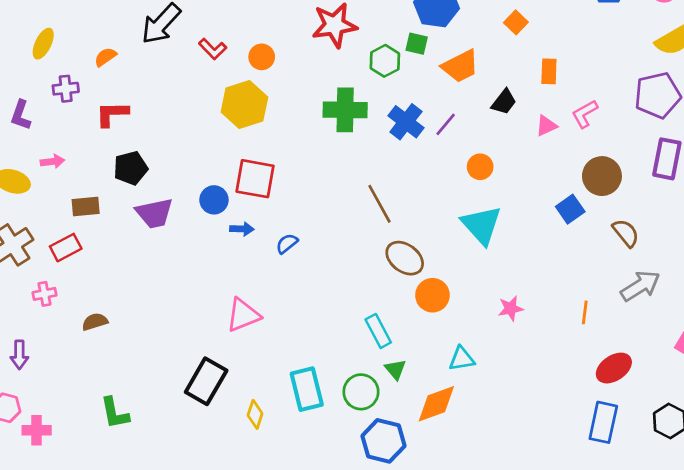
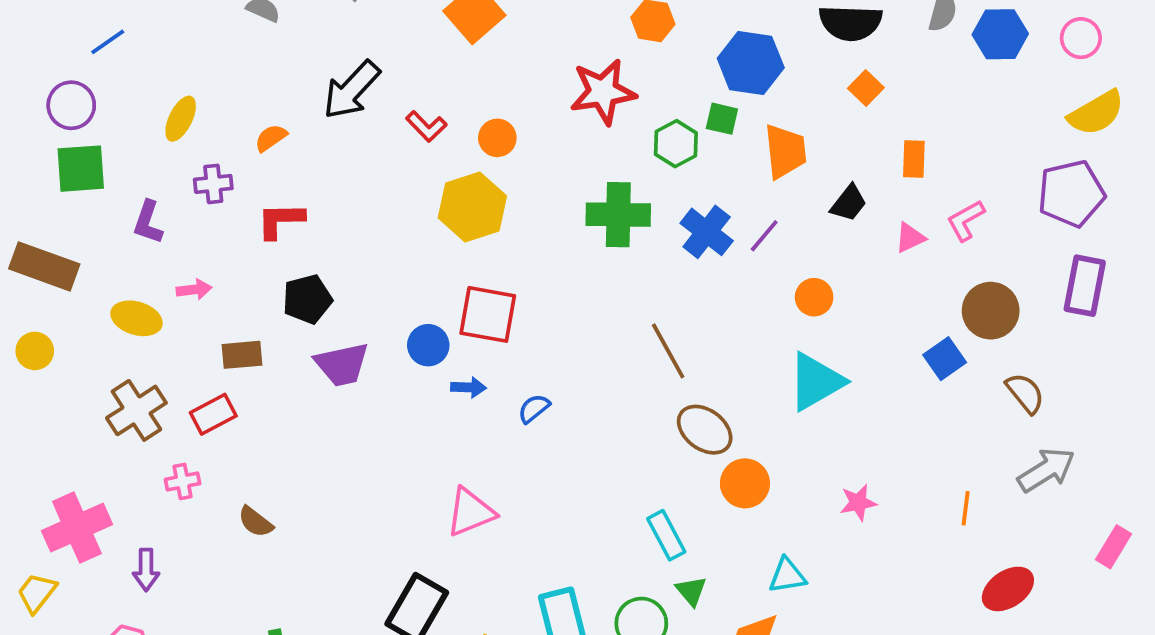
orange trapezoid: (460, 66) -> (785, 151), turned -69
cyan triangle: (481, 225) -> (816, 382), turned 42
brown semicircle: (95, 322) -> (255, 522), turned -125

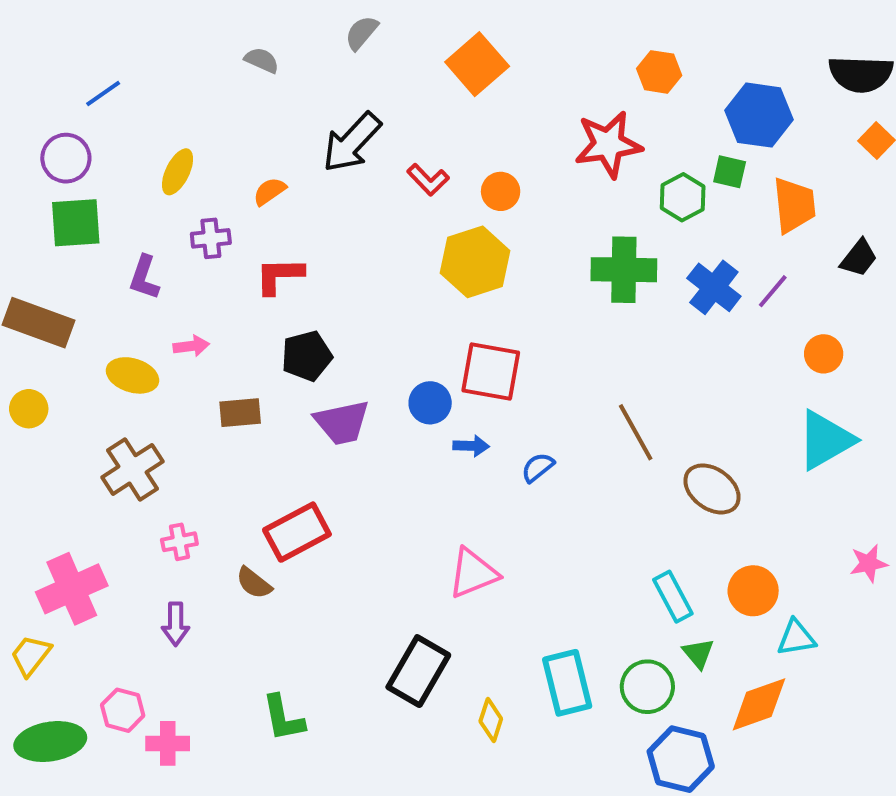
brown line: (668, 351) -> (636, 432), moved
red rectangle: (213, 414) -> (297, 532), moved, size x1.4
orange circle: (745, 483) -> (753, 591), moved
purple arrow: (146, 570) -> (176, 624), moved

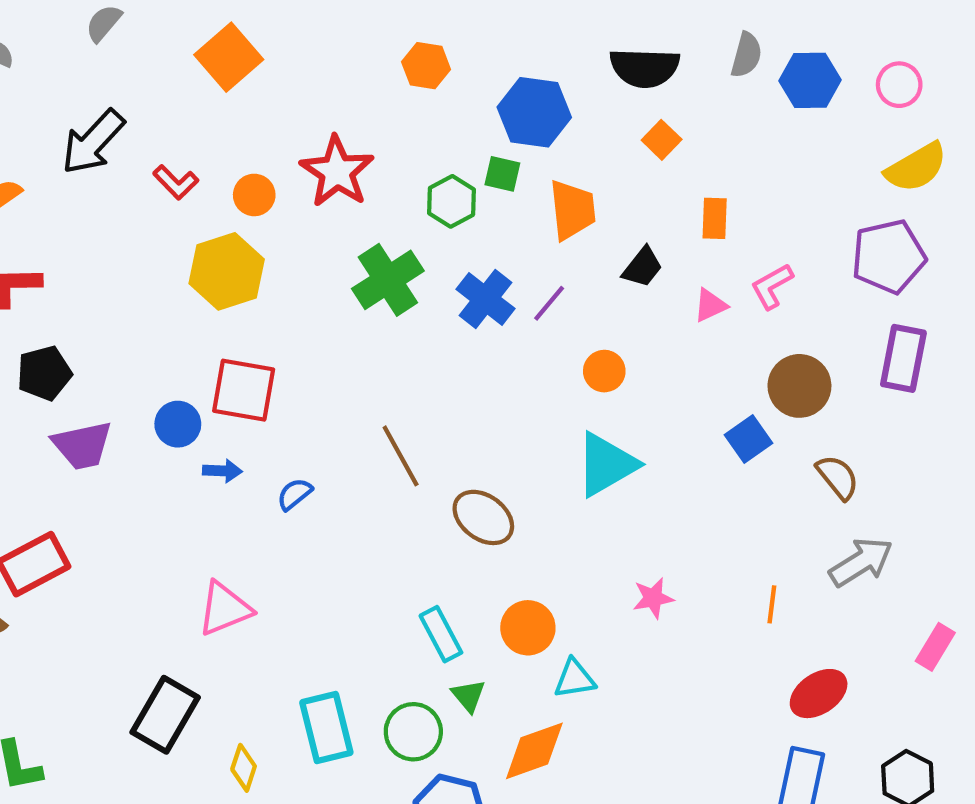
red star: (608, 144) -> (337, 172), moved, turned -30
green cross: (624, 270) -> (388, 280), turned -34

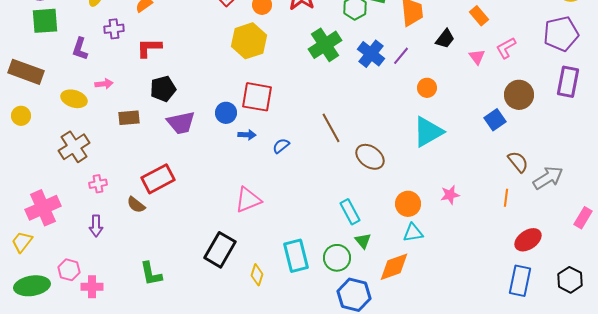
orange rectangle: (715, 218) -> (479, 16), turned -42
pink triangle: (710, 305) -> (477, 57), turned -42
brown semicircle: (838, 477) -> (518, 162), moved
orange circle: (528, 628) -> (408, 204), moved

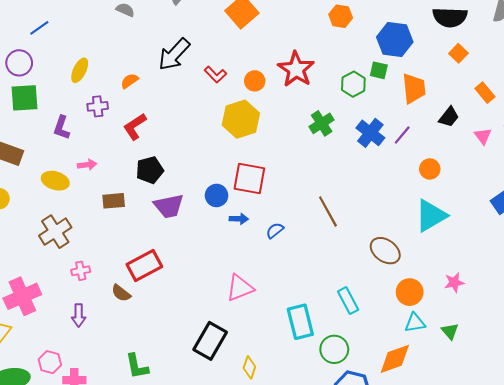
green cross: (325, 45) -> (322, 123), size x0.7
red L-shape: (149, 48) -> (135, 127), turned -32
brown ellipse: (370, 157) -> (385, 251), moved
green triangle: (363, 241) -> (450, 331), moved
cyan rectangle: (296, 256) -> (300, 322), moved

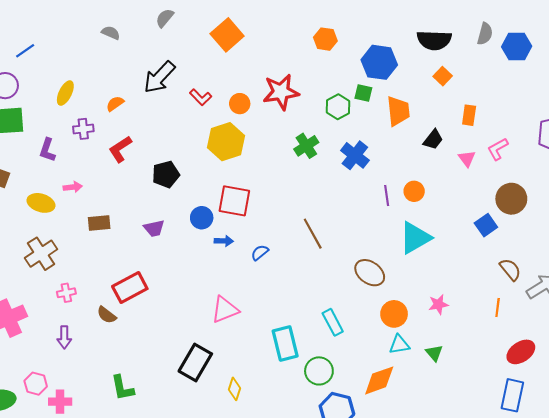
red star: (296, 69) -> (281, 92), turned 30
orange rectangle: (485, 93) -> (469, 115), turned 48
purple line: (402, 135) -> (387, 196), moved, turned -48
black pentagon: (150, 170) -> (166, 174), moved
purple trapezoid: (169, 206) -> (154, 228), size x0.7

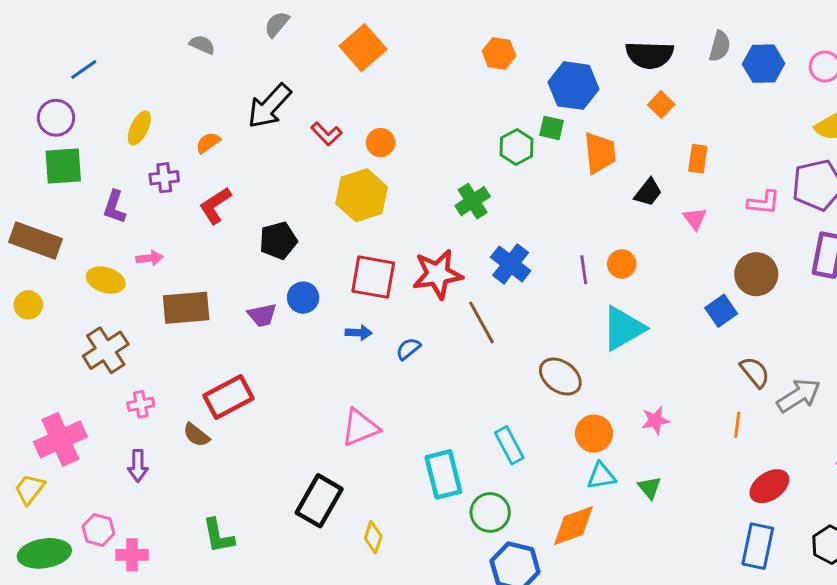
red star: (281, 92) -> (438, 274), moved
pink L-shape: (498, 149) -> (764, 203), moved, turned -145
blue cross: (355, 155) -> (511, 264), moved
blue circle: (202, 218) -> (303, 298), moved
brown rectangle: (99, 223) -> (186, 308), size x1.5

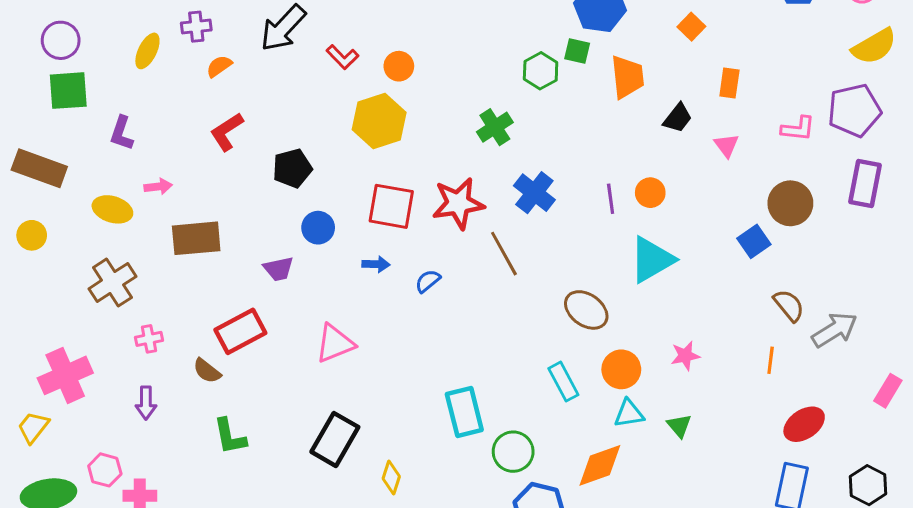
purple cross: (164, 178) -> (196, 27), moved
purple trapezoid: (262, 315) -> (278, 269), moved
pink triangle: (360, 428) -> (335, 343), moved
cyan rectangle: (509, 445) -> (563, 382), moved
green L-shape: (218, 536) -> (230, 436), moved

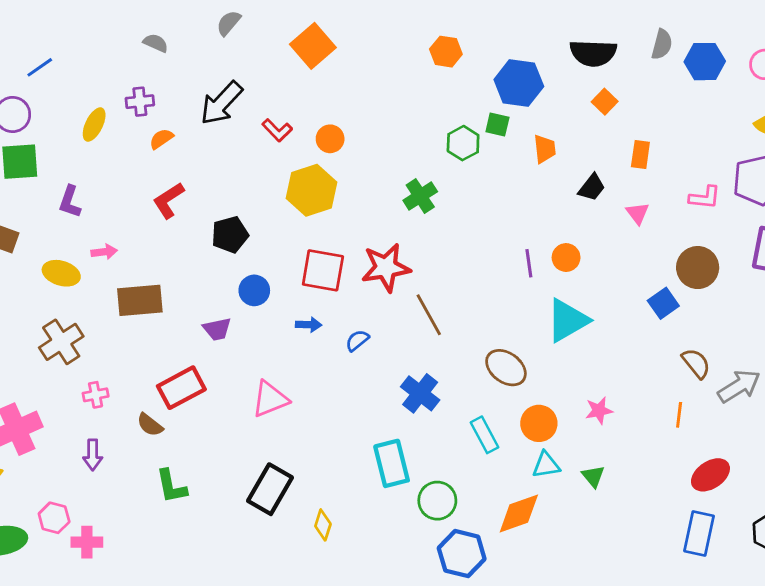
orange trapezoid: (627, 77) -> (545, 149), size x0.7
blue cross: (534, 193) -> (420, 393), moved

